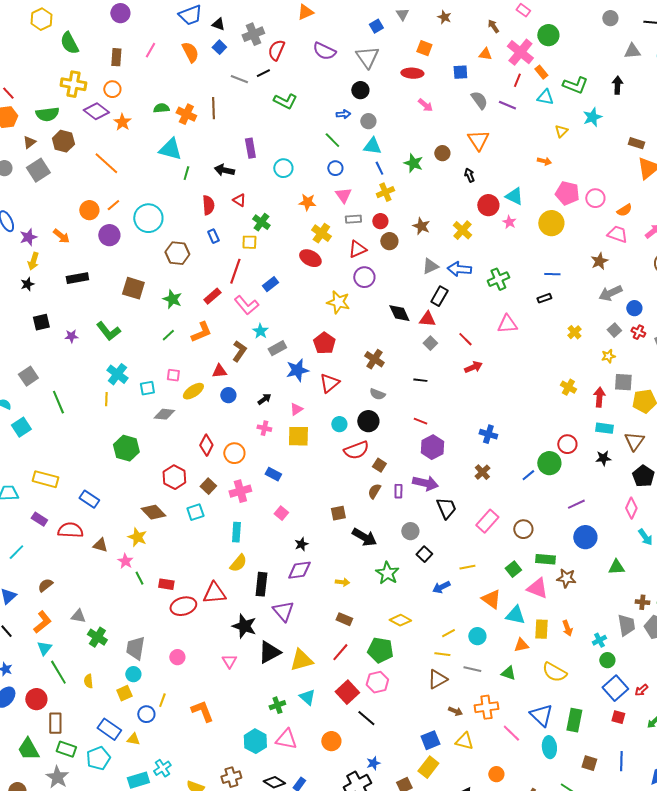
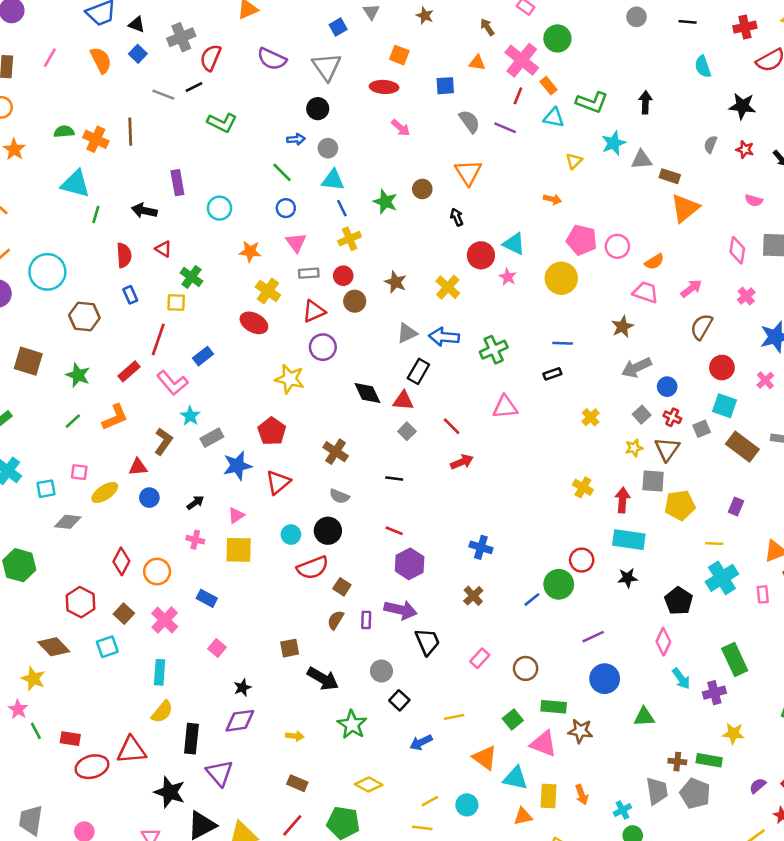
gray triangle: (632, 51) -> (642, 160), moved
cyan rectangle: (604, 428) -> (629, 540), size x1.4
brown triangle: (634, 441) -> (667, 449), moved
pink cross: (240, 491) -> (165, 620), turned -30
pink rectangle: (487, 521) -> (480, 658), size x0.7

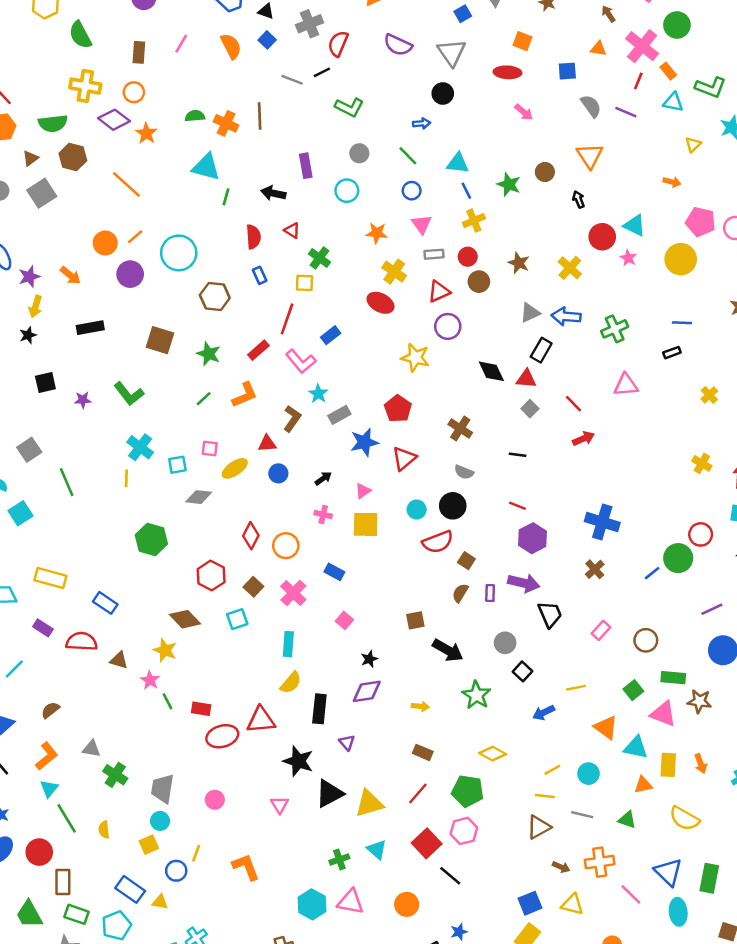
gray circle: (328, 148) -> (359, 153), moved
blue cross: (481, 547) -> (602, 522), size x1.5
purple triangle: (220, 773) -> (347, 742), size x0.6

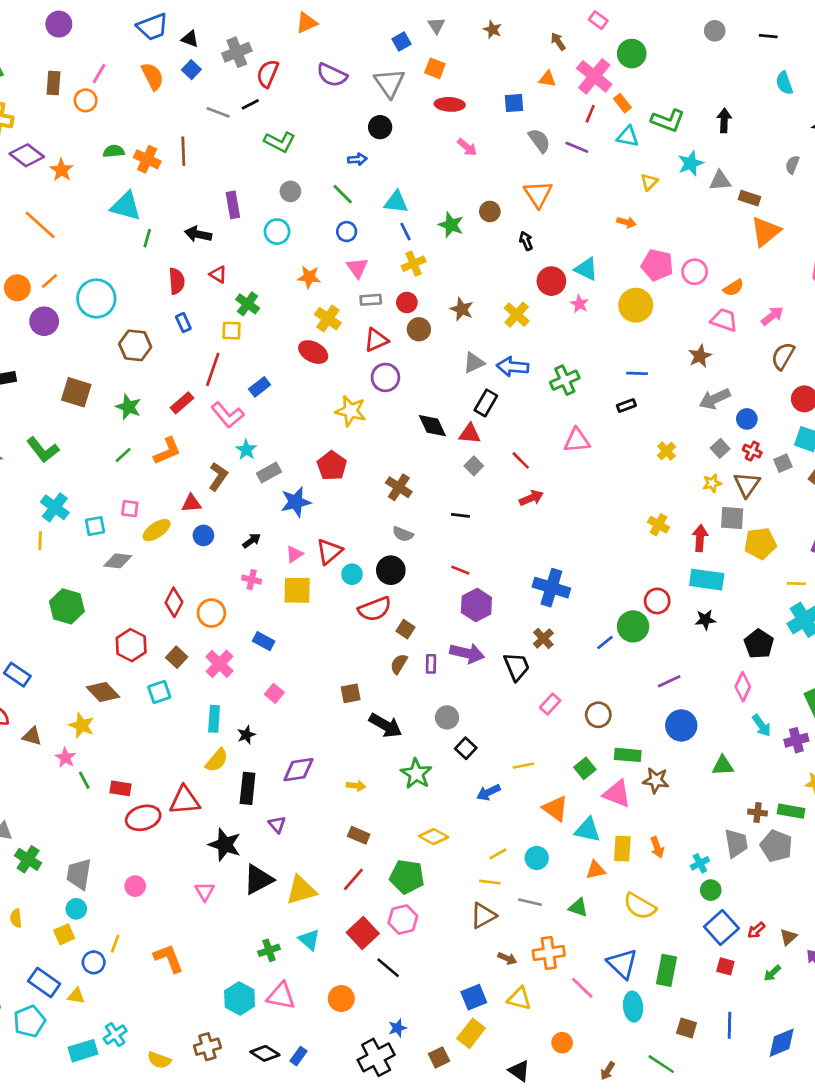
orange square: (522, 41) -> (435, 68), moved
orange circle: (134, 92) -> (86, 100), moved
red triangle: (404, 458) -> (329, 551), moved
black trapezoid: (550, 614) -> (517, 667), moved
black star: (369, 659) -> (246, 735), moved

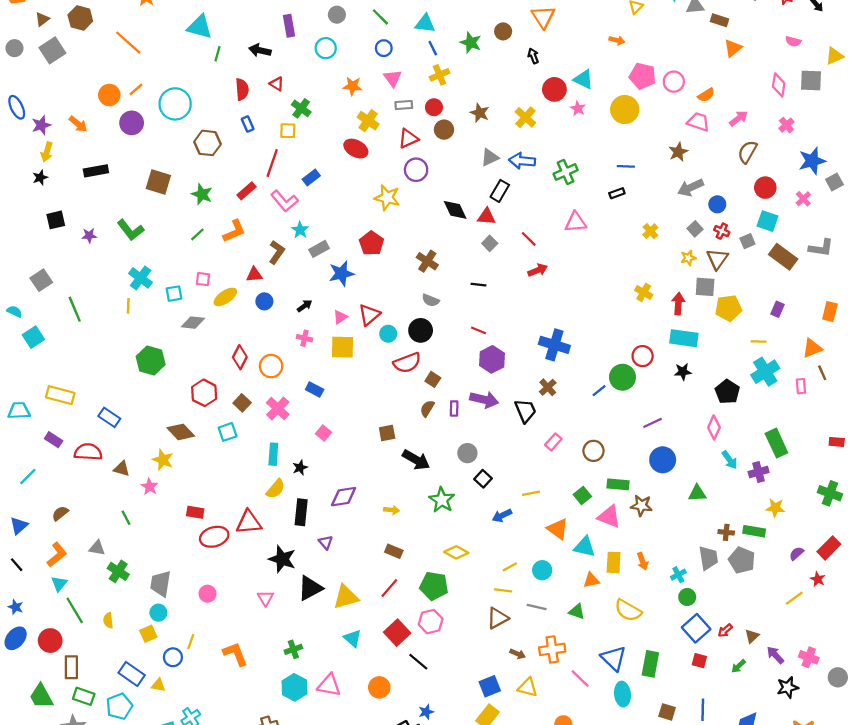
orange triangle: (766, 232) -> (733, 48), size x0.7
green line: (84, 780) -> (126, 518), moved
green cross: (269, 950) -> (293, 649), moved

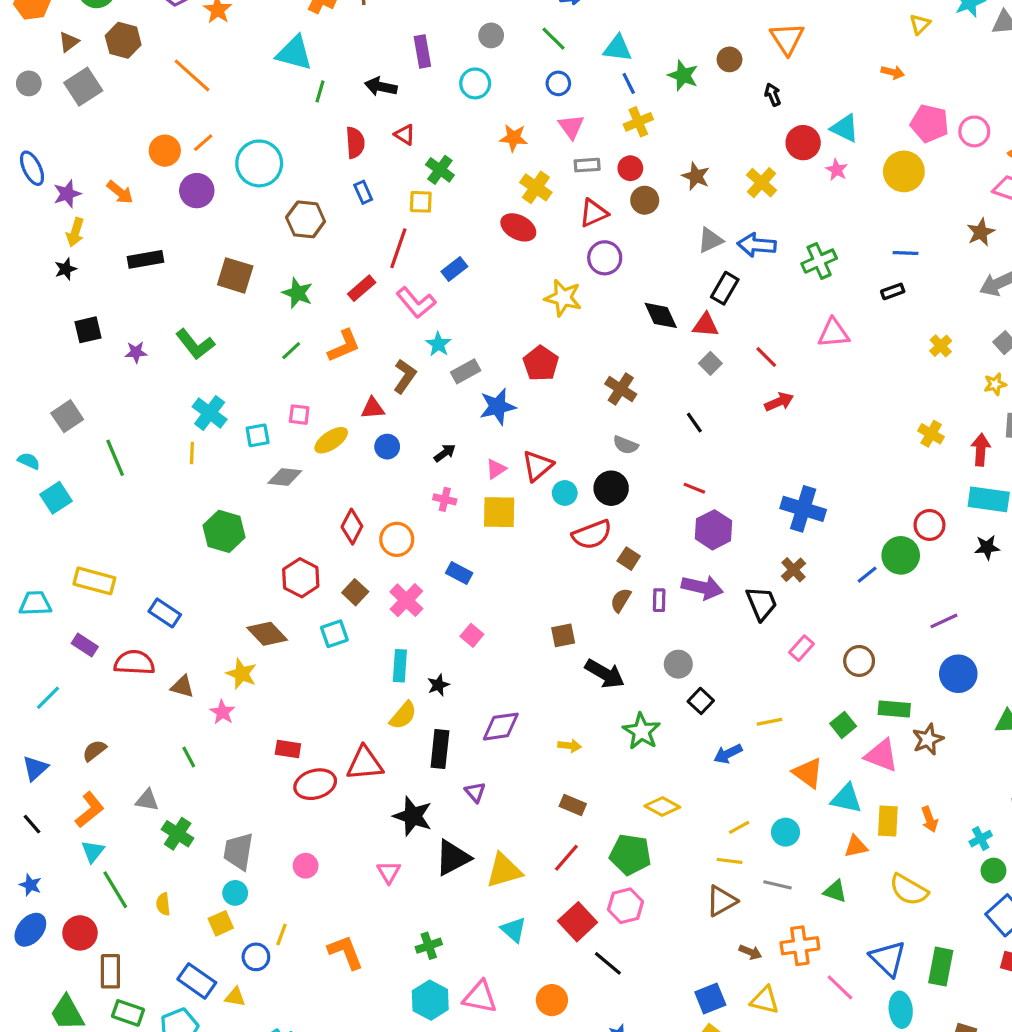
black line: (479, 285) -> (694, 423), turned 48
brown star: (641, 506) -> (928, 739), turned -30

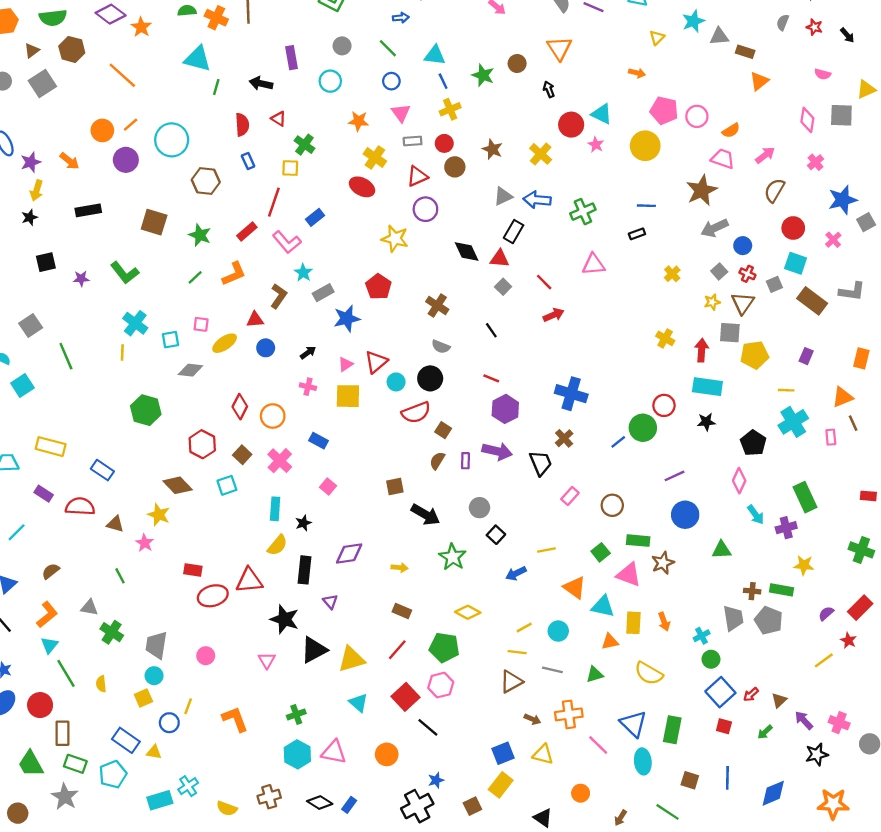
brown star: (981, 232) -> (702, 190), size x1.5
green triangle: (835, 891) -> (595, 674), turned -36

